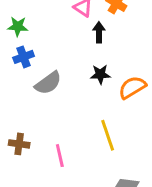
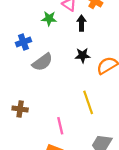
green star: (18, 26) -> (49, 19), moved
pink line: (60, 156) -> (60, 126), moved

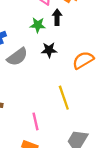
green star: (49, 19) -> (38, 25), moved
black star: (83, 55) -> (49, 50), moved

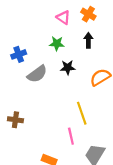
black arrow: (57, 17) -> (88, 40), moved
pink line: (35, 121) -> (71, 136), moved

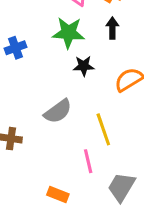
green star: (57, 44) -> (68, 33), size x1.5
gray semicircle: (37, 74) -> (58, 111), moved

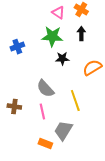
gray semicircle: (58, 111) -> (45, 89), turned 84
pink line: (88, 161) -> (42, 112), moved
gray trapezoid: (121, 187) -> (63, 131), moved

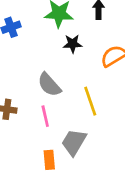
orange rectangle: (45, 144) -> (49, 160), turned 64

